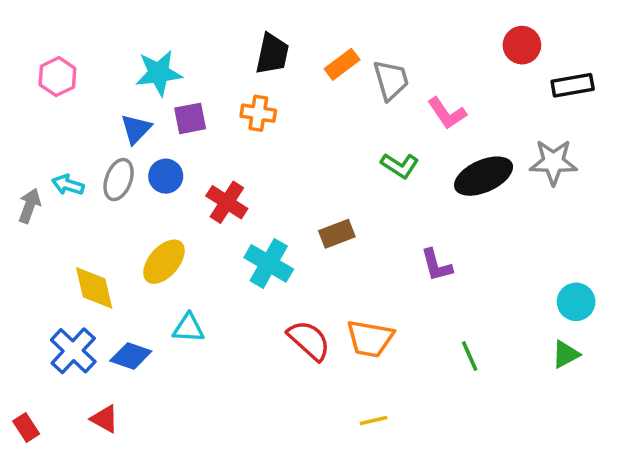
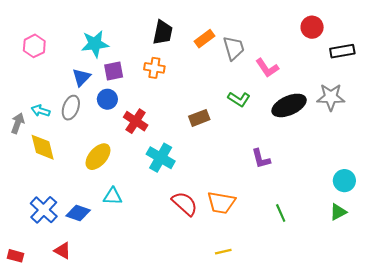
blue circle: (166, 176) -> (107, 99), moved
brown rectangle: (337, 234) -> (199, 118), moved
yellow diamond: (94, 288) -> (43, 147), moved
red rectangle: (26, 428) -> (16, 256), turned -42

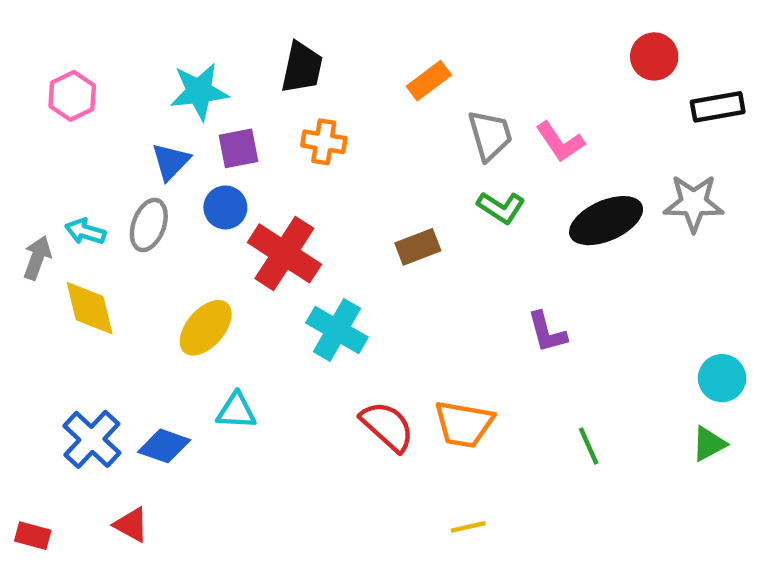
black trapezoid: (163, 32) -> (302, 67), moved
gray trapezoid: (234, 48) -> (490, 135), moved
red cross: (136, 121) -> (284, 253), size x1.4

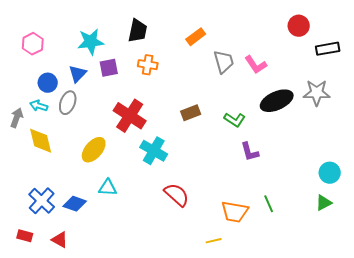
blue circle: (225, 207) -> (48, 83), moved
green L-shape: (501, 207) -> (235, 120), moved
orange trapezoid: (464, 424) -> (235, 212), moved
red rectangle: (33, 536) -> (25, 236), moved

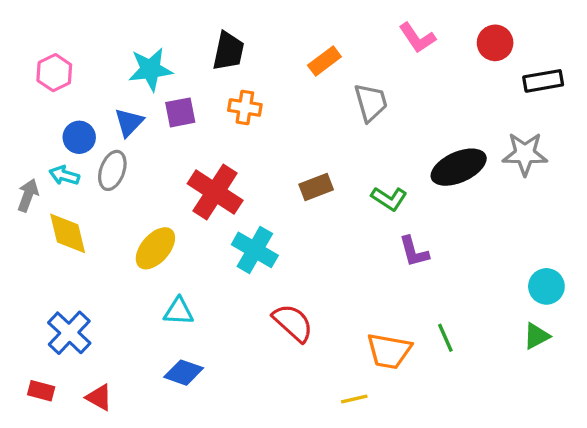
pink L-shape: (256, 65) -> (417, 38), moved
blue diamond: (75, 204) -> (184, 373), moved

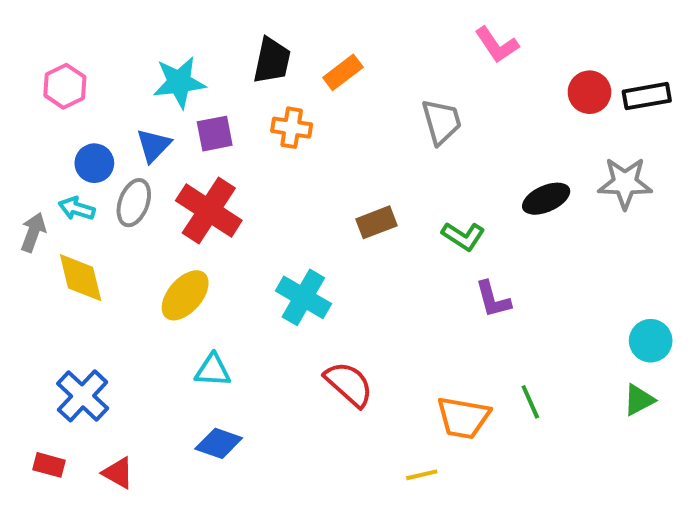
red circle: (495, 43) -> (589, 92), moved
orange rectangle: (324, 61) -> (343, 72), moved
black ellipse: (459, 167) -> (546, 199), size x0.7
red cross: (215, 192) -> (209, 211), moved

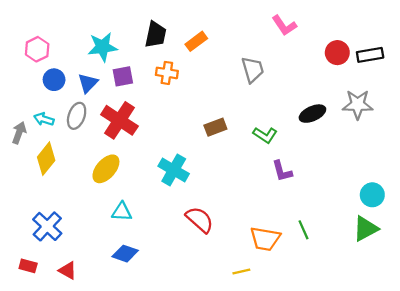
blue circle: (94, 163) -> (54, 80), moved
yellow diamond: (81, 278) -> (46, 159), turned 52
green triangle: (639, 400) -> (366, 229), size x1.4

